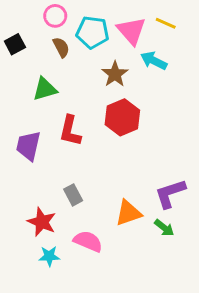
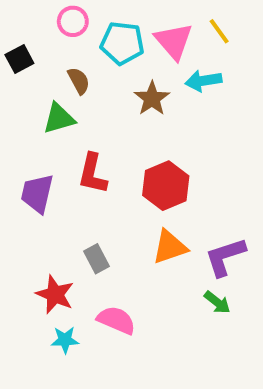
yellow line: (166, 23) -> (219, 31), turned 30
brown semicircle: (61, 47) -> (79, 81), moved
cyan arrow: (154, 61) -> (203, 81), turned -35
red hexagon: (122, 117) -> (166, 186), moved
orange triangle: (128, 213) -> (170, 247), moved

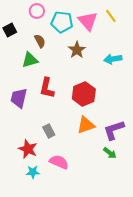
cyan arrow: (203, 81) -> (113, 59), moved

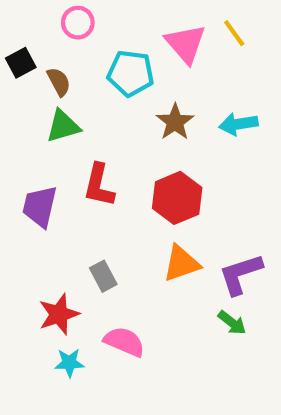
cyan pentagon: (62, 22) -> (131, 73), moved
brown semicircle: (40, 41) -> (59, 82), moved
brown star: (77, 50) -> (175, 122), moved
red star: (28, 149) -> (59, 314), turned 30

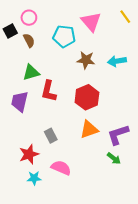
pink circle: (78, 23) -> (29, 18), moved
yellow line: (234, 33) -> (125, 17), moved
brown star: (175, 122) -> (86, 60), turned -30
green triangle: (63, 126) -> (31, 72), moved

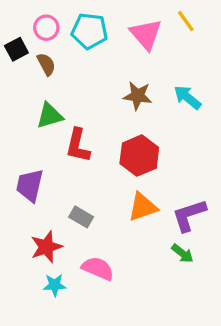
yellow line: (125, 17) -> (186, 21), moved
cyan pentagon: (64, 36) -> (89, 31), moved
cyan arrow: (117, 61) -> (187, 97), turned 48
purple trapezoid: (20, 101) -> (30, 185), moved
gray rectangle: (51, 136) -> (81, 217), turned -32

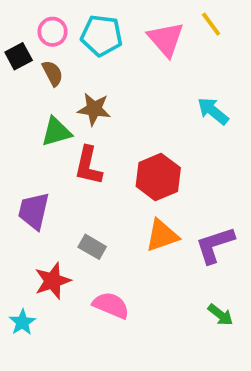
brown star: (138, 96) -> (94, 109), moved
green arrow: (182, 253) -> (220, 315), moved
cyan star: (55, 285) -> (22, 322), moved, turned -30

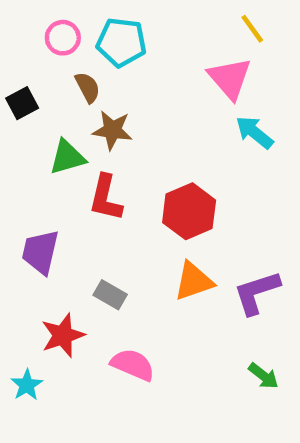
pink triangle: (166, 39) -> (230, 78), moved
black square: (19, 56) -> (22, 103), moved
brown semicircle: (53, 73) -> (88, 87), moved

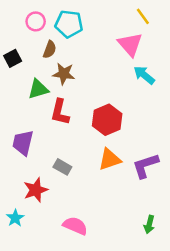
brown semicircle: (88, 87) -> (50, 50), turned 48
pink semicircle: (133, 365) -> (75, 226), moved
green arrow: (263, 376) -> (149, 224), moved, turned 66

